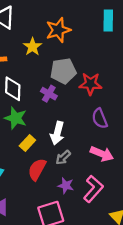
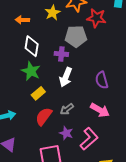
red star: (90, 84) -> (96, 18), moved
purple cross: (49, 94) -> (61, 54), turned -32
white arrow: (57, 133) -> (66, 77), moved

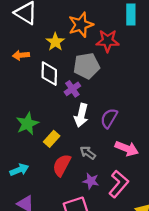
white diamond: (32, 46) -> (49, 74), moved
purple cross: (61, 54) -> (72, 89), turned -32
green star: (31, 71) -> (27, 124), moved, turned 30
purple semicircle: (102, 80) -> (109, 118), moved, turned 54
gray arrow: (67, 109) -> (88, 153), turned 80

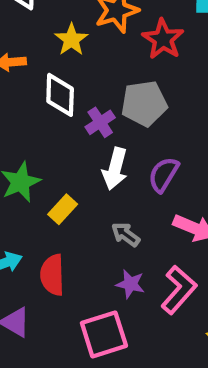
red star: (108, 41) -> (163, 39), turned 30
gray pentagon: (87, 66) -> (144, 103), moved
red semicircle: (62, 165) -> (52, 275), moved, turned -30

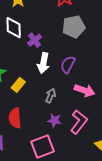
gray pentagon: (144, 103) -> (74, 27), moved
gray arrow: (126, 234) -> (51, 96), turned 80

